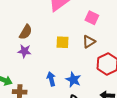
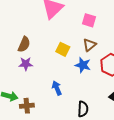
yellow square: (62, 42) -> (63, 49), turned 32
blue star: (73, 80) -> (83, 65), moved

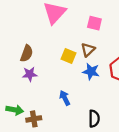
brown triangle: (89, 45) -> (88, 50), moved

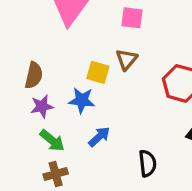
blue star: (91, 72) -> (82, 100), moved
blue arrow: (65, 98) -> (99, 137), turned 80
green arrow: (15, 110) -> (52, 141), moved, turned 35

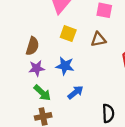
brown triangle: (126, 59) -> (98, 39), turned 35
yellow square: (98, 72) -> (68, 34), moved

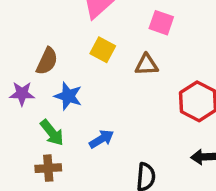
blue star: (65, 66) -> (68, 96), moved
purple star: (37, 68) -> (22, 94), moved

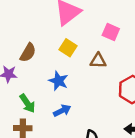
blue star: (68, 96) -> (58, 81), moved

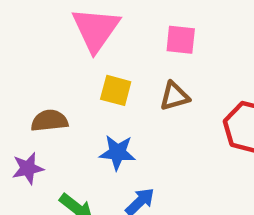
brown semicircle: (28, 53) -> (49, 121), turned -108

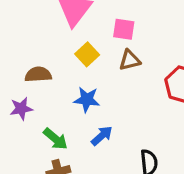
pink square: (181, 40) -> (124, 29), moved
yellow square: (116, 90) -> (87, 54), turned 30

